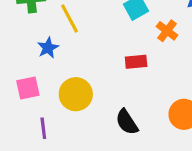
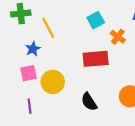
red rectangle: (136, 62) -> (96, 59), size x1.6
pink square: (28, 88) -> (28, 73), moved

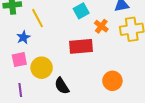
black semicircle: (89, 102) -> (62, 86), moved

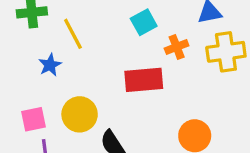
orange cross: (101, 26) -> (177, 47), turned 32
pink square: (19, 60) -> (33, 119), moved

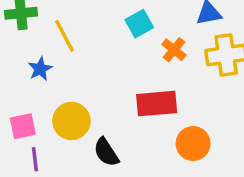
orange cross: (177, 47) -> (174, 50), turned -30
red rectangle: (144, 80) -> (157, 104), moved

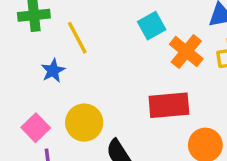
orange cross: (174, 50) -> (186, 52), size x1.4
pink square: (23, 126) -> (36, 128), turned -32

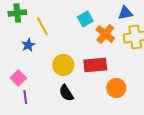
yellow circle: (84, 123) -> (63, 65), moved

